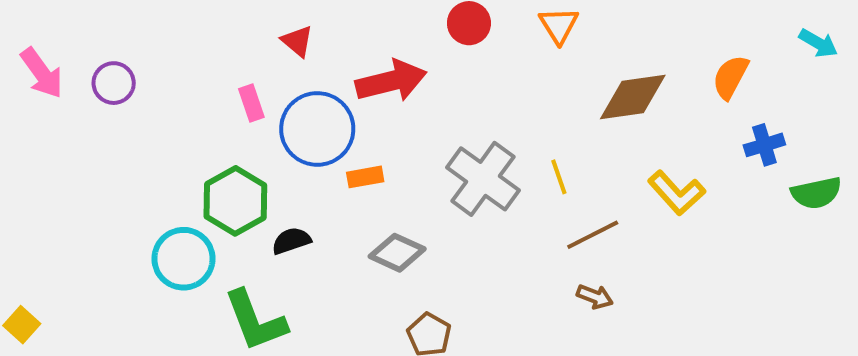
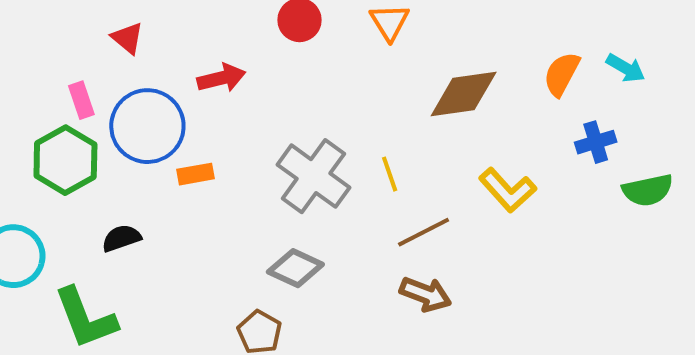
cyan arrow: (818, 43) -> (626, 68), moved
red arrow: (391, 81) -> (221, 78), size x0.7
green hexagon: (235, 201) -> (65, 160), moved
gray diamond: (397, 253) -> (295, 268), moved
brown arrow: (595, 297) -> (426, 294), size x1.4

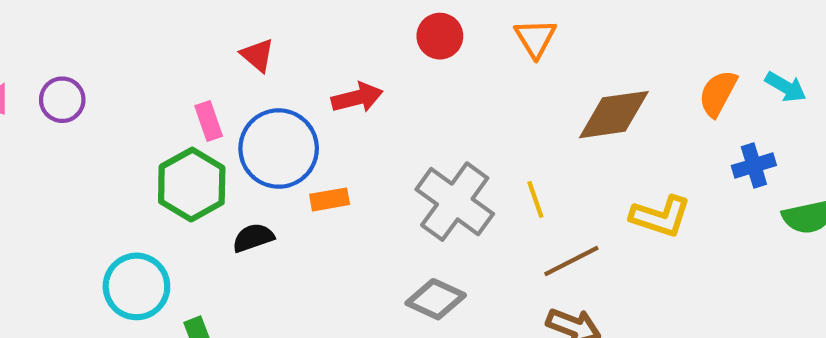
yellow L-shape: (508, 190) -> (661, 216), turned -30
black semicircle: (121, 238) -> (253, 238), moved

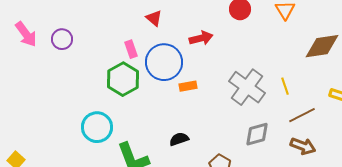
black semicircle: (253, 238) -> (179, 139), moved
gray diamond: (436, 299) -> (257, 134), moved, turned -40

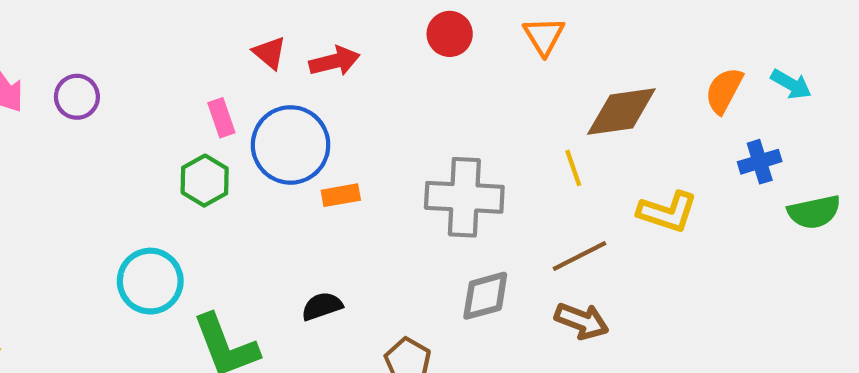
red arrow: (201, 38) -> (335, 61), moved
green hexagon: (123, 79) -> (205, 181), size x0.7
yellow line: (285, 86) -> (573, 168), moved
gray cross: (247, 87) -> (464, 197), turned -33

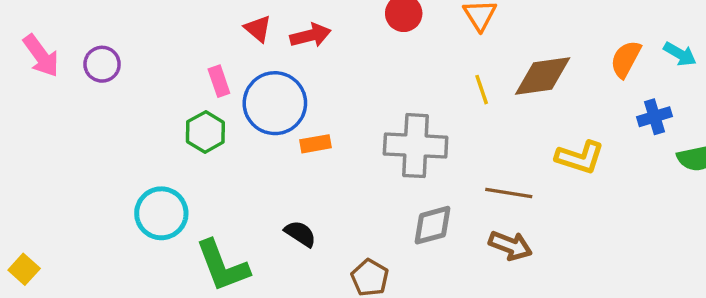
yellow line: (573, 168) -> (482, 90), moved
brown line: (580, 256) -> (509, 193), turned 36
black semicircle: (322, 306) -> (300, 234), turned 52

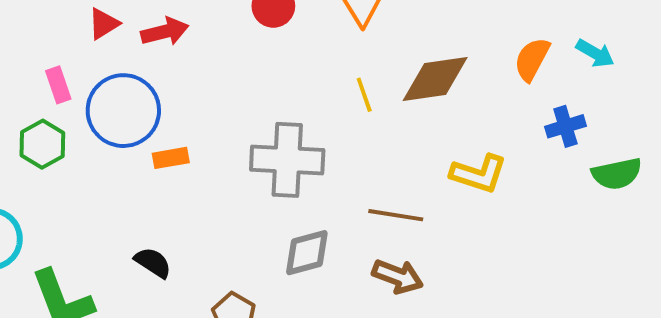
red triangle: (258, 29) -> (104, 24), turned 48

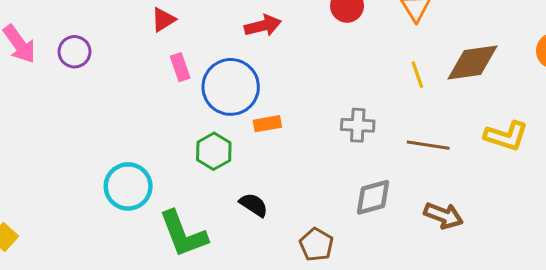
red triangle: (104, 24) -> (163, 20), moved
green hexagon: (42, 144) -> (214, 151), moved
gray cross: (287, 160) -> (358, 125), size x0.6
brown line: (396, 215) -> (428, 145), moved

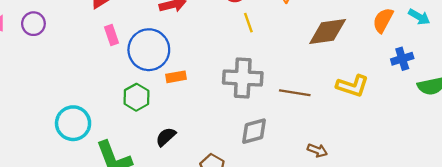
yellow line: (417, 75) -> (248, 23), moved
gray cross: (358, 125) -> (243, 78), size x1.6
black semicircle: (254, 205) -> (166, 137), turned -75
brown arrow: (443, 216) -> (317, 150), moved, size x0.7

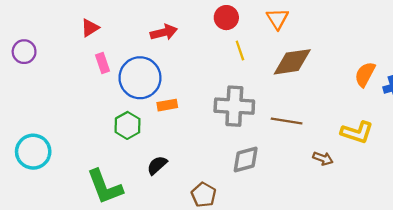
orange semicircle: (383, 20) -> (365, 74), moved
brown diamond: (328, 32) -> (292, 62), moved
yellow L-shape: (352, 86) -> (357, 132), moved
cyan circle: (73, 123) -> (33, 152), moved
brown arrow: (317, 150) -> (323, 158), moved

